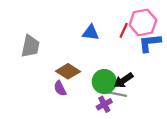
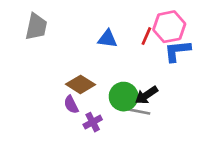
gray trapezoid: (30, 46) -> (36, 27), moved
purple cross: (104, 104) -> (93, 122), moved

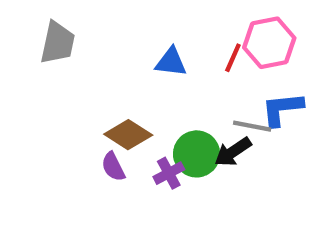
blue L-shape: (177, 51) -> (282, 109), moved
gray line: (138, 111) -> (252, 126), moved
purple cross: (93, 122) -> (169, 173), moved

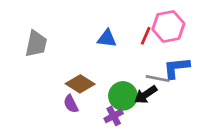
gray trapezoid: (58, 43) -> (36, 44), moved
purple cross: (169, 173) -> (114, 116), moved

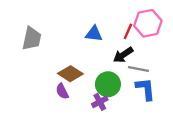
blue L-shape: (176, 68) -> (146, 89), moved, turned 90
black arrow: (146, 95) -> (123, 55), moved

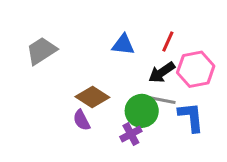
pink hexagon: (148, 23) -> (196, 69), moved
gray trapezoid: (32, 38) -> (41, 51), turned -135
gray line: (138, 69) -> (162, 100), moved

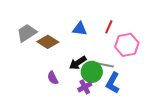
black arrow: (162, 72) -> (78, 63), moved
brown diamond: (92, 97) -> (48, 42), moved
blue L-shape: (191, 117) -> (113, 83), moved, turned -145

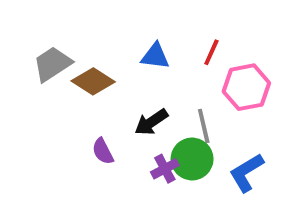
gray line: (105, 65) -> (204, 126), turned 66
green circle: (92, 72) -> (192, 159), moved
blue L-shape: (113, 83) -> (246, 173), moved, turned 30

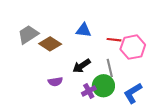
red line: (211, 52) -> (114, 40), moved, turned 72
purple semicircle: (103, 151) -> (55, 82), turned -72

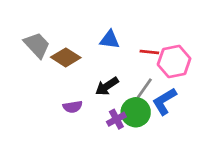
gray trapezoid: (28, 34) -> (37, 45), turned 80
gray line: (110, 68) -> (144, 89), turned 48
blue L-shape: (133, 93) -> (164, 101), moved

